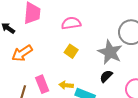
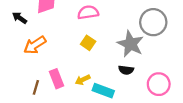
black semicircle: (106, 76) -> (126, 70), turned -128
yellow arrow: (66, 85) -> (83, 80), turned -32

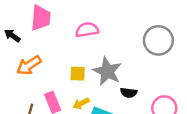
yellow square: (88, 43) -> (78, 74), moved, turned -32
gray star: (130, 44) -> (107, 71), moved

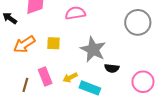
yellow square: (78, 74) -> (53, 43), moved

